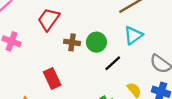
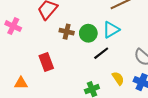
cyan triangle: (133, 35) -> (111, 30), moved

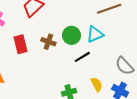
brown cross: (67, 32) -> (48, 42), moved
red rectangle: (46, 62) -> (20, 44), moved

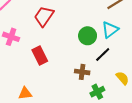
brown cross: (48, 42) -> (82, 72), moved

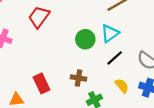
black line: (103, 54) -> (115, 58), moved
red rectangle: (40, 55) -> (42, 83), moved

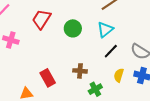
green circle: (85, 39) -> (73, 28), moved
yellow semicircle: (122, 86) -> (119, 75), turned -120

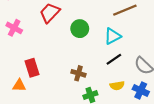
yellow semicircle: (119, 75) -> (117, 86), turned -128
red rectangle: (48, 78) -> (32, 68), moved

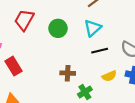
black line: (114, 59) -> (100, 51), turned 35
red rectangle: (32, 68) -> (14, 66), moved

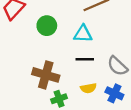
cyan triangle: (93, 28) -> (83, 34), turned 30
brown cross: (68, 73) -> (46, 75), size x1.6

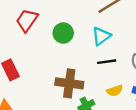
cyan triangle: (83, 34) -> (101, 36), turned -30

